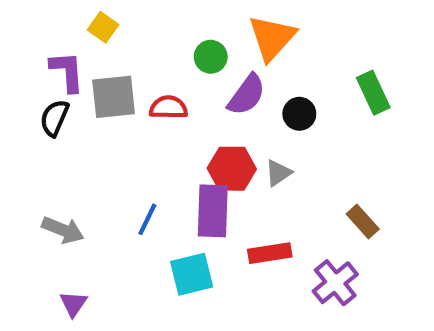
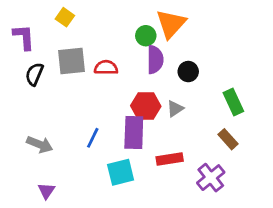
green circle: (211, 57) -> (146, 36), moved
purple L-shape: (67, 72) -> (24, 37), moved
green rectangle: (373, 93) -> (233, 102), moved
purple semicircle: (247, 95) -> (155, 60), turned -36

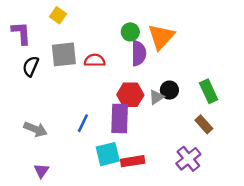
orange triangle: (171, 24) -> (161, 37), moved
black circle: (188, 72) -> (169, 90), moved
red rectangle: (170, 159) -> (133, 161), moved

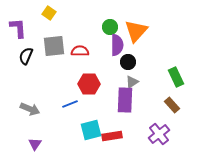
black circle: (169, 90) -> (128, 62), moved
red hexagon: (130, 95) -> (89, 84), moved
purple rectangle: (120, 118) -> (125, 100), moved
blue line: (83, 123) -> (70, 104), turned 42

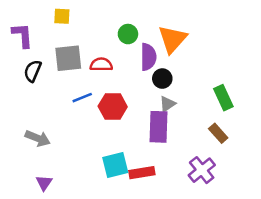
yellow square: (49, 13) -> (62, 16), turned -32
green circle: (110, 27) -> (128, 34), moved
blue line: (70, 104) -> (82, 98), moved

